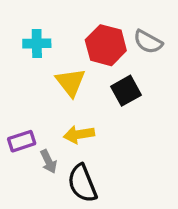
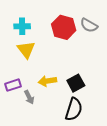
yellow triangle: (70, 82) -> (26, 50), moved
black square: (126, 91) -> (76, 83), moved
black semicircle: (82, 183) -> (74, 109), moved, turned -140

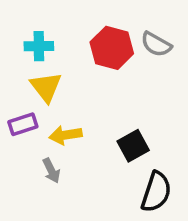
yellow arrow: (47, 81) -> (66, 135), moved
purple rectangle: (13, 85) -> (23, 124), moved
black semicircle: (74, 109) -> (156, 192), moved

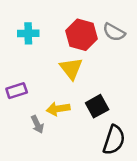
yellow triangle: (46, 87) -> (71, 69), moved
yellow arrow: (66, 135) -> (58, 109), moved

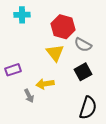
gray semicircle: (114, 32) -> (83, 45), moved
cyan cross: (28, 33) -> (22, 15), moved
black square: (97, 106) -> (83, 72), moved

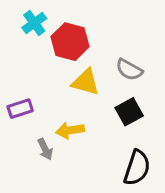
cyan cross: (22, 15) -> (34, 23), turned -35
red hexagon: (63, 27) -> (70, 42), moved
yellow triangle: (55, 53) -> (86, 82), turned -36

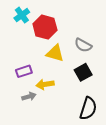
purple rectangle: (20, 109) -> (24, 71), moved
gray arrow: (45, 149) -> (29, 96), turned -80

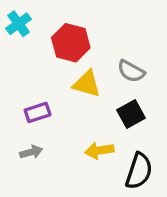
cyan cross: (22, 15) -> (19, 24), moved
yellow arrow: (45, 84) -> (99, 150), moved
gray arrow: (29, 96) -> (31, 152), moved

